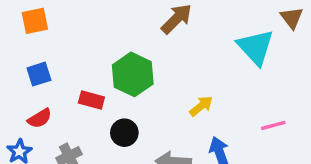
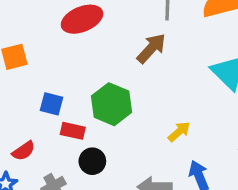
blue square: (39, 74) -> (52, 104), moved, turned 35
black circle: (124, 133) -> (92, 161), moved

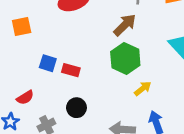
green hexagon: (112, 104) -> (125, 58), moved
red rectangle: (73, 131) -> (71, 70), moved

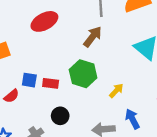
green hexagon: (125, 58) -> (83, 74), moved
red semicircle: (25, 97) -> (11, 96), moved

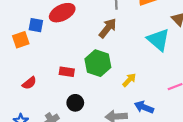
blue square: (29, 80) -> (36, 25), moved
blue arrow: (132, 119) -> (144, 107), turned -42

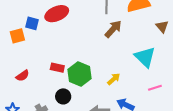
brown arrow: (108, 28) -> (113, 29), moved
cyan triangle: (158, 40) -> (145, 57), moved
green hexagon: (98, 63) -> (80, 74), moved

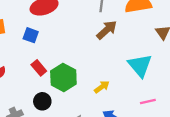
blue square: (32, 23) -> (31, 35), moved
red rectangle: (57, 68) -> (39, 68), turned 32

